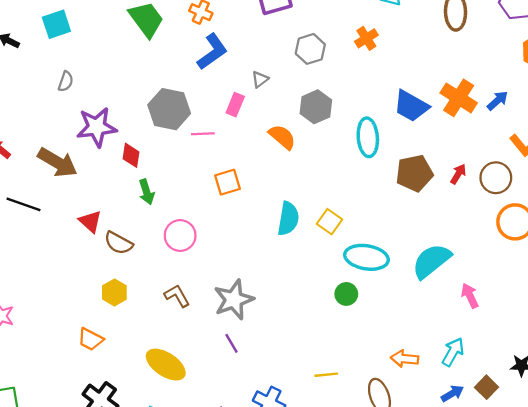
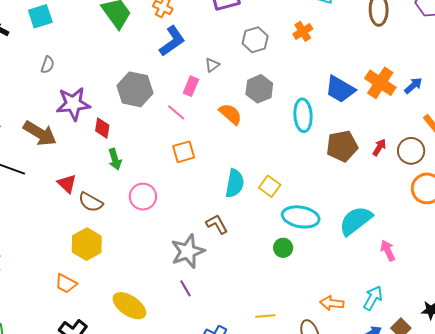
pink line: (203, 134) -> (176, 112), moved, turned 42
yellow hexagon: (114, 292) -> (87, 244), size x1.4
brown L-shape: (177, 296) -> (217, 224), moved

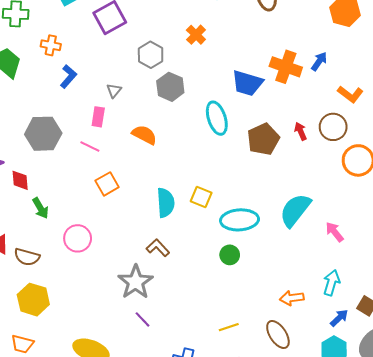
blue L-shape: (172, 41) -> (68, 77), size x0.7
gray hexagon: (259, 89) -> (170, 87), moved
red arrow: (379, 147) -> (301, 131), turned -42

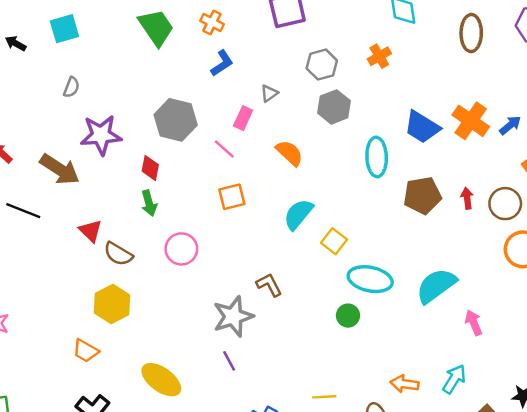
red diamond: (20, 180) -> (150, 168), moved
cyan semicircle: (166, 203) -> (298, 214), moved, turned -152

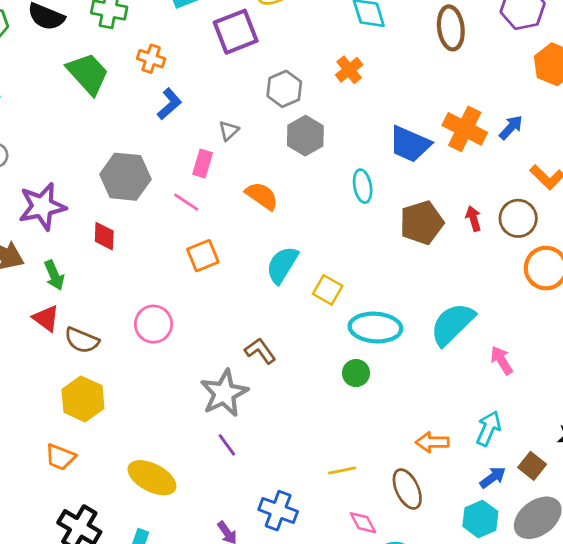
cyan ellipse: (377, 157) -> (363, 186), size x0.7
green arrow: (149, 203) -> (54, 275), moved

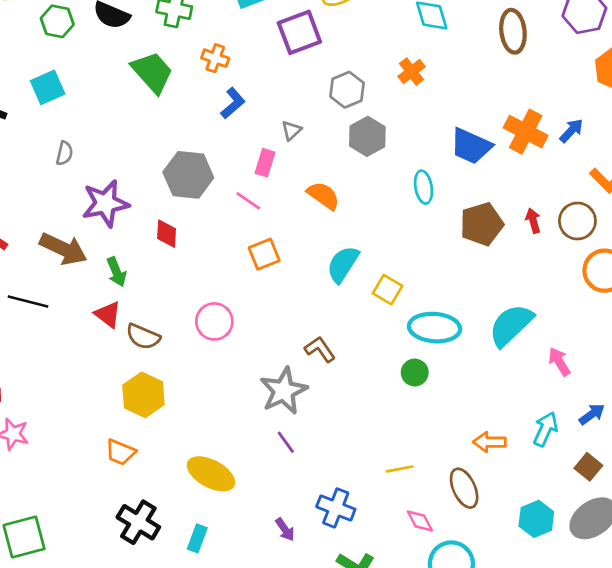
blue arrow: (493, 477) -> (592, 414), moved

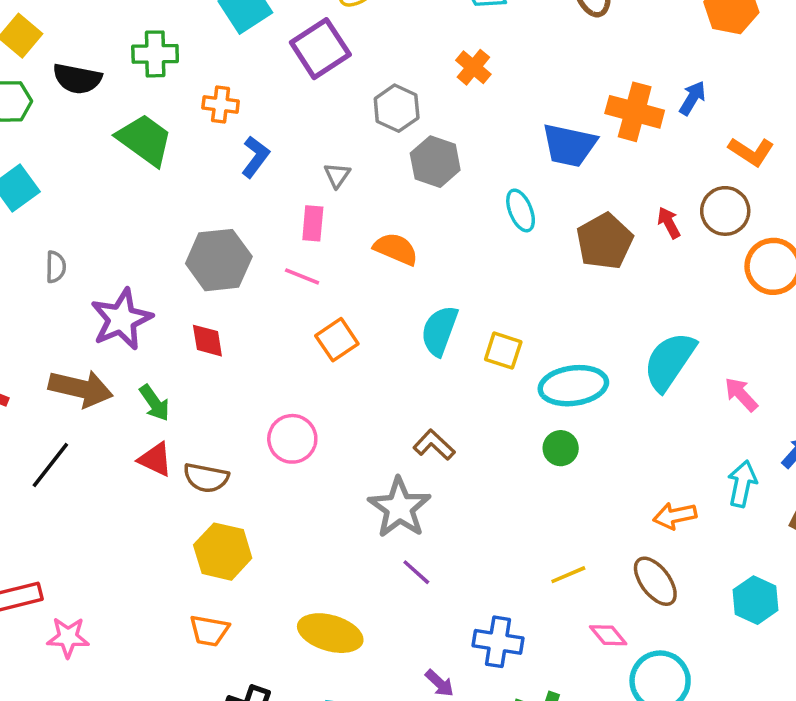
black line: (28, 302) -> (50, 465), turned -54

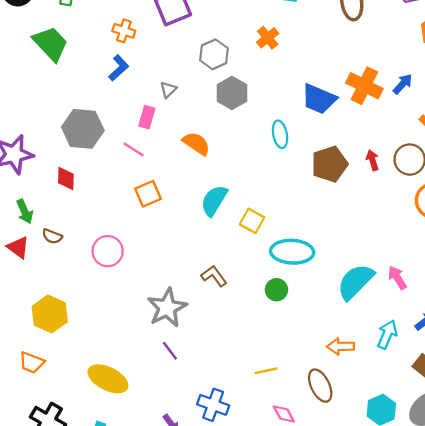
orange cross: (221, 104) -> (124, 31), moved
cyan semicircle: (670, 361) -> (355, 282), moved
brown L-shape: (434, 445) -> (214, 276), moved
brown semicircle: (206, 478) -> (52, 236), moved, size x0.7

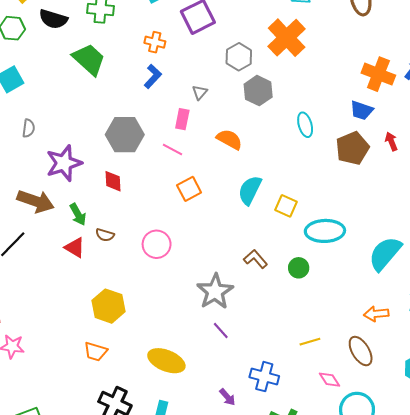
orange cross: (268, 38) -> (287, 38), size x1.8
blue trapezoid: (319, 99) -> (362, 110), moved, size x0.7
green circle: (276, 290) -> (299, 268), moved

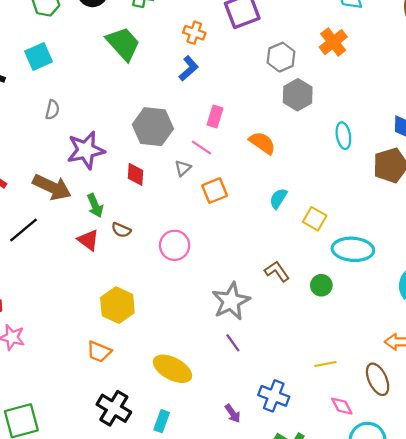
orange cross: (287, 38) -> (333, 42), size x0.7
gray triangle: (200, 92) -> (183, 168), moved
cyan semicircle: (250, 190) -> (278, 198), size x0.7

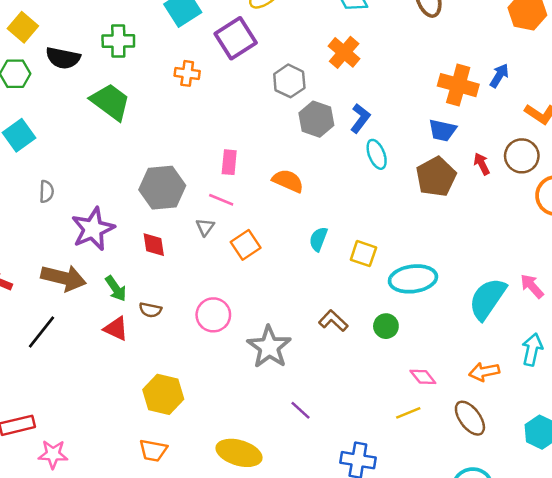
blue L-shape: (189, 68) -> (360, 118), moved
gray star: (231, 301) -> (269, 347), moved
pink diamond: (342, 406) -> (423, 377), moved

